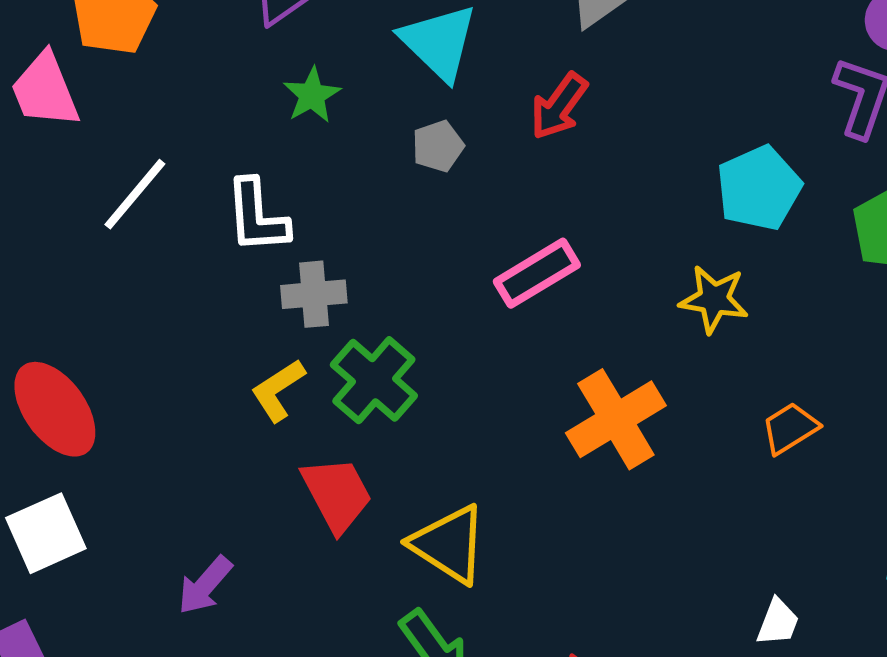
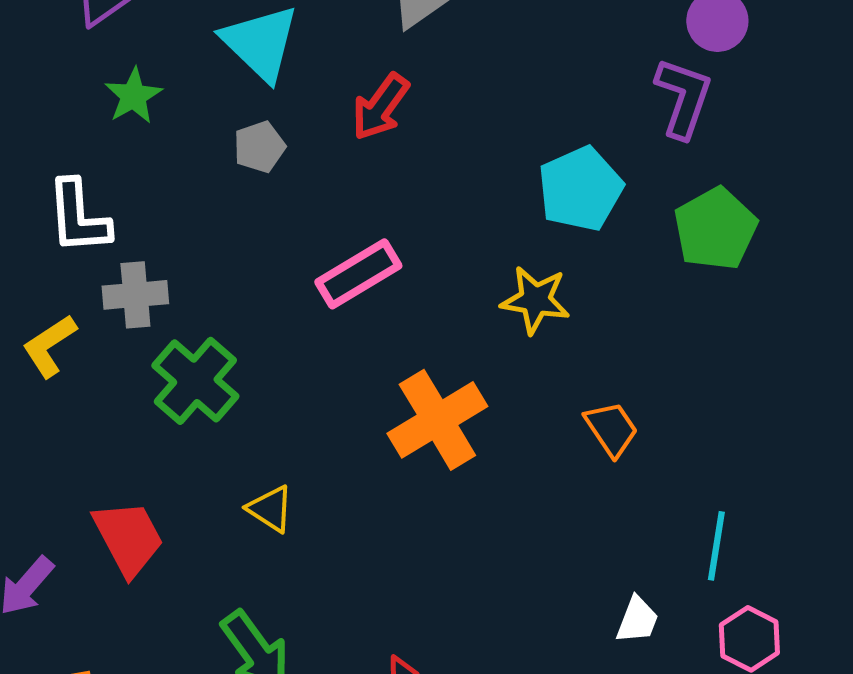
yellow L-shape: (278, 390) -> (49, 346), moved
orange trapezoid: (790, 428) -> (611, 429), turned 88
red trapezoid: (337, 494) -> (128, 538), moved
yellow triangle: (449, 544) -> (270, 509), moved, size x0.6
white trapezoid: (778, 622) -> (637, 620), moved

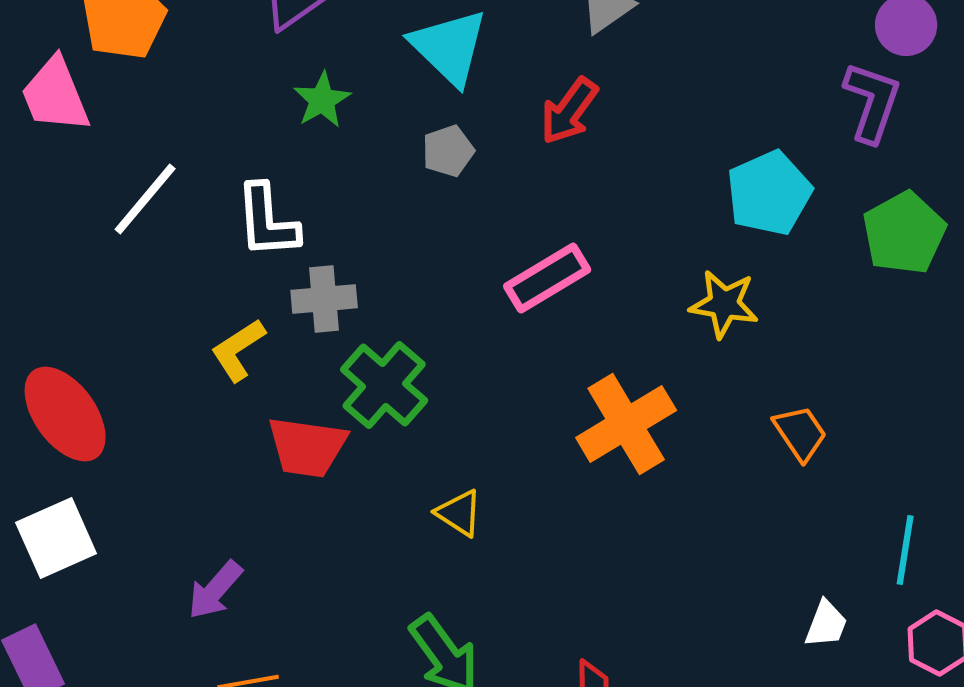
red trapezoid: (128, 538) -> (307, 447), moved, turned 126

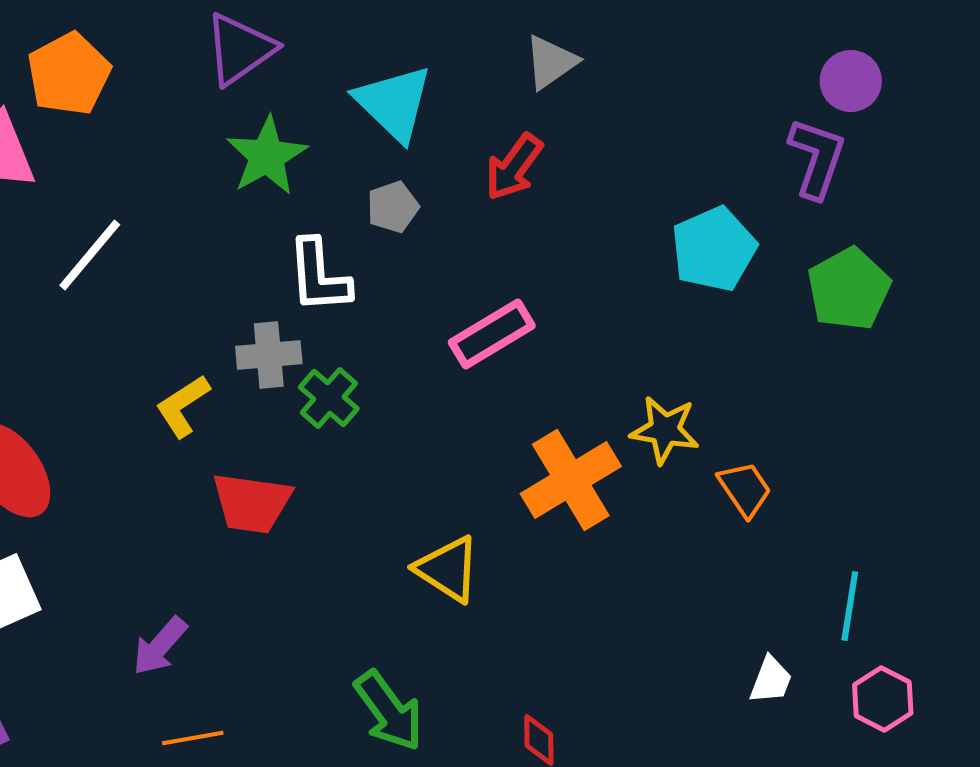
green star: (322, 100) -> (267, 156), size x1.4
white L-shape: (267, 221) -> (319, 276), moved
yellow star: (724, 304) -> (665, 430), moved
green cross: (384, 385) -> (329, 398), moved, size x0.7
yellow triangle: (459, 513) -> (448, 569), moved, size x1.4

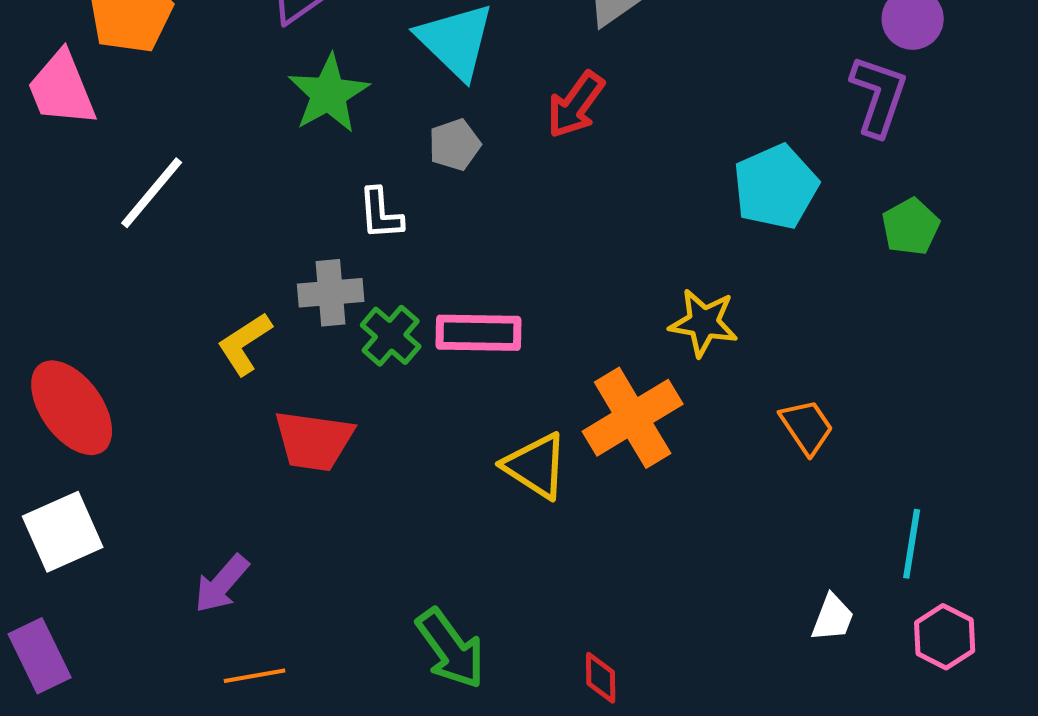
white L-shape: (319, 276) -> (381, 214), size x0.7
green pentagon: (849, 289) -> (911, 227), size x0.7
pink rectangle: (492, 334) -> (479, 333), moved, turned 32
yellow star: (665, 430) -> (704, 323), moved
yellow triangle: (448, 569) -> (536, 466), moved

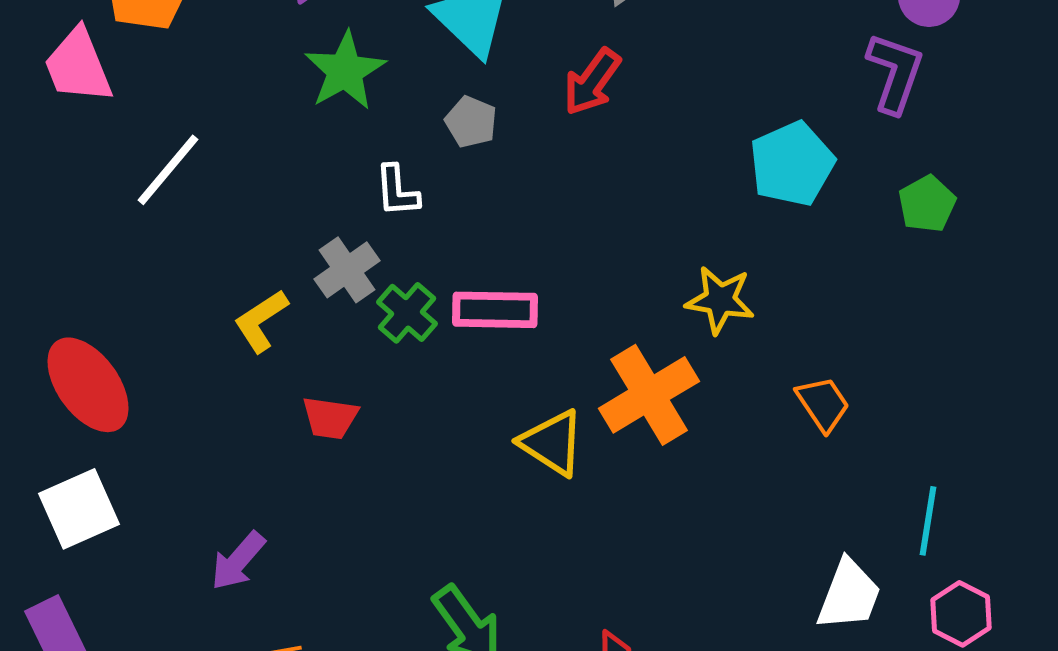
gray pentagon: (455, 145) -> (471, 122), turned -30
gray cross: (331, 293) -> (347, 270), turned -30
red trapezoid: (314, 441) -> (330, 418), size x0.7
white trapezoid: (833, 618) -> (849, 595), size x1.5

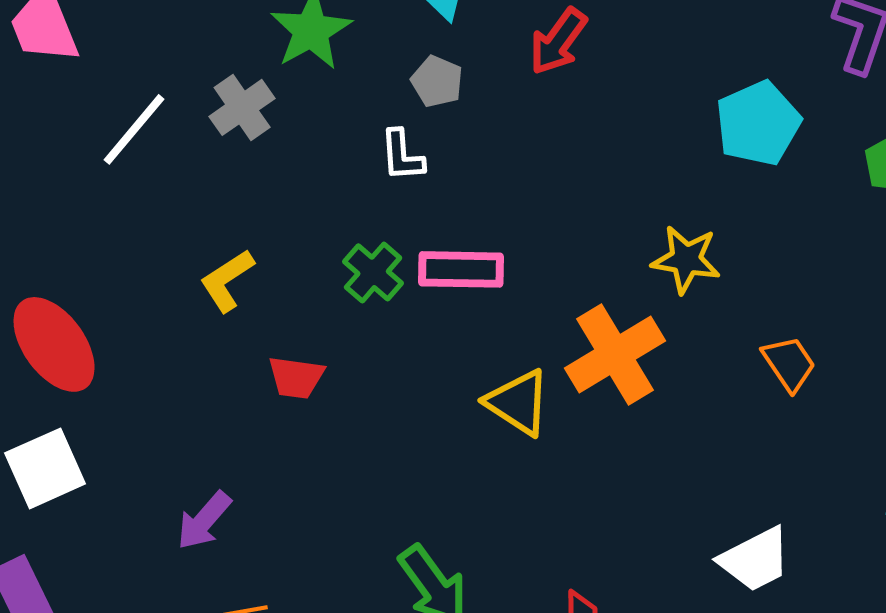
white L-shape: (397, 191) -> (402, 155), moved
gray cross: (347, 270) -> (242, 107), moved
white trapezoid: (849, 595) -> (755, 559), moved, turned 42

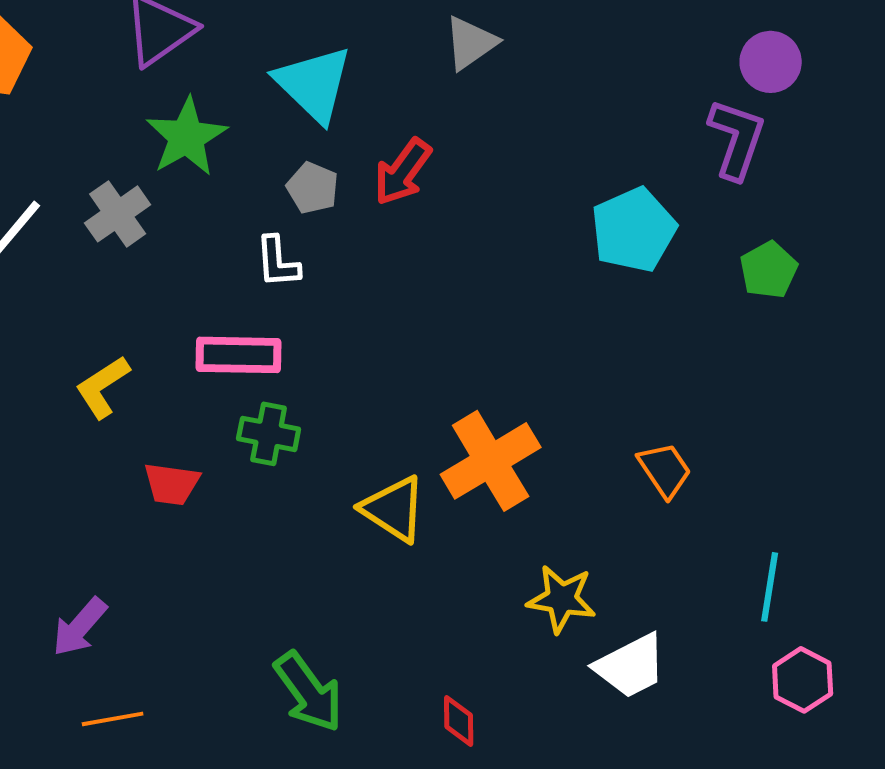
red arrow: (558, 41) -> (403, 172), moved
yellow star: (686, 259) -> (562, 599), moved
pink rectangle: (461, 269) -> (239, 355), moved
green cross: (373, 272) -> (269, 434), moved, turned -30

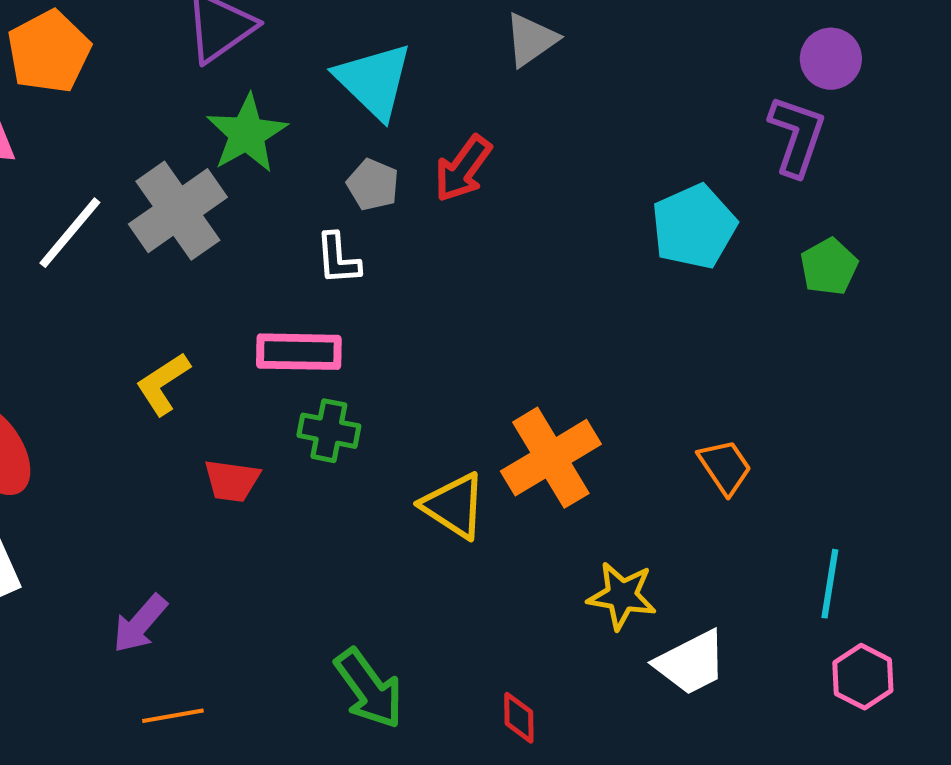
gray cross: (118, 214) -> (178, 211), size x1.5

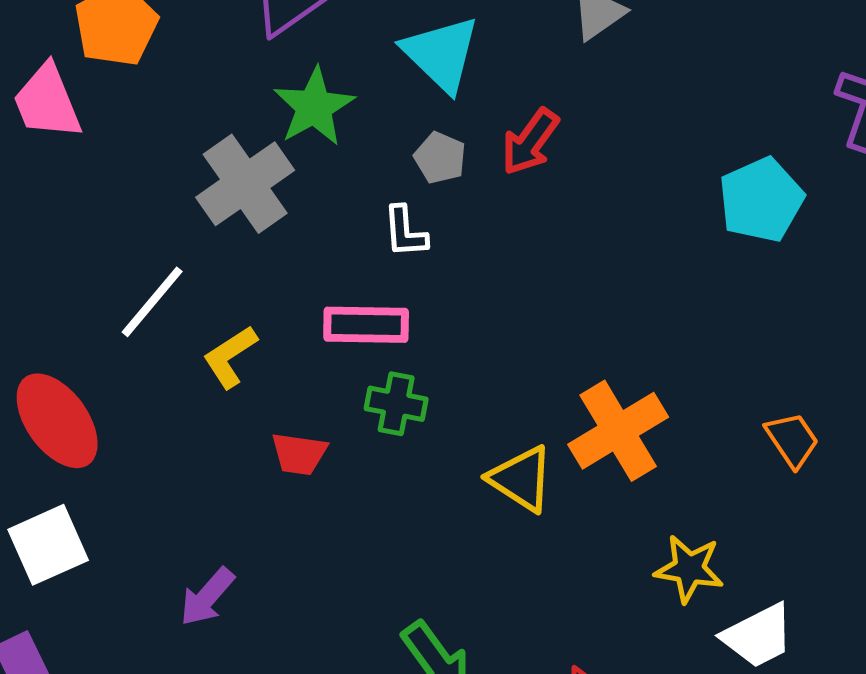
white line: (70, 233) -> (152, 302), moved

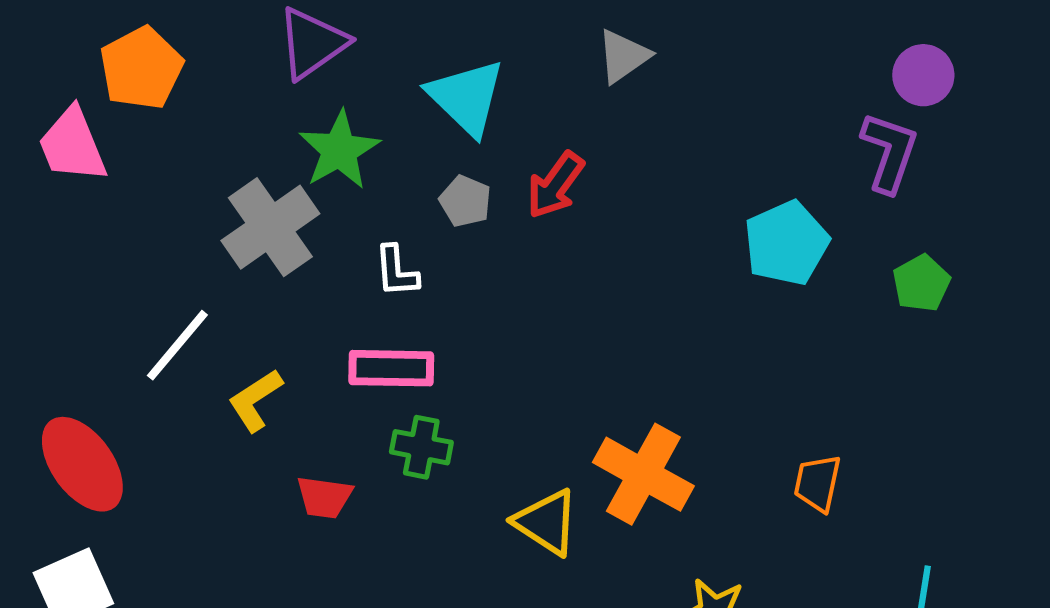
white L-shape: (405, 232) -> (396, 271), moved
orange cross: (618, 431) -> (643, 474), turned -30
orange trapezoid: (792, 440) -> (817, 483), turned -134

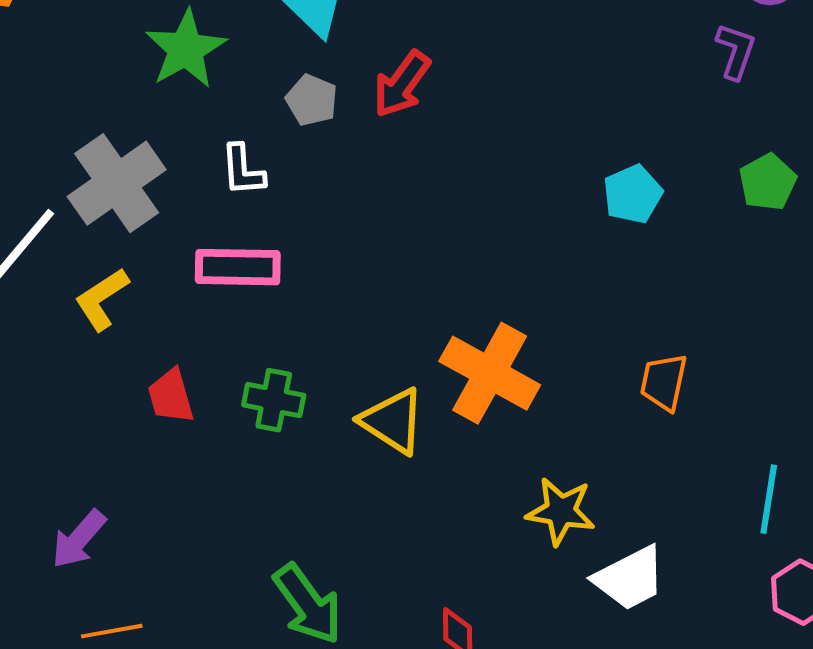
purple L-shape: (889, 152) -> (736, 51), size x0.7
gray cross: (270, 227) -> (117, 183), moved
cyan pentagon: (786, 243) -> (633, 194), moved, size x0.7
green cross: (421, 447) -> (274, 400), moved
red trapezoid: (324, 497) -> (171, 396), turned 66

